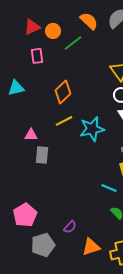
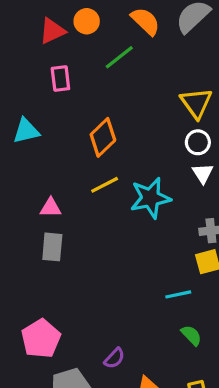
orange circle: (53, 31) -> (87, 21), moved
gray rectangle: (42, 155) -> (52, 247), moved
cyan line: (109, 188) -> (178, 294), turned -35

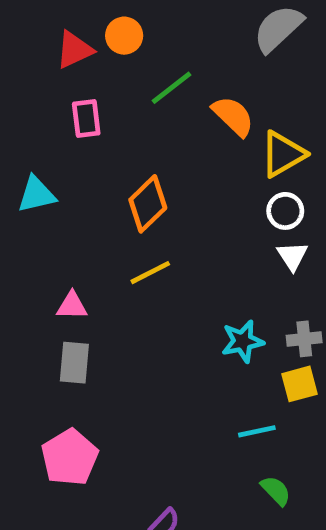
orange semicircle: (146, 21) -> (233, 116), moved
yellow triangle: (196, 103) -> (283, 154), turned 36
cyan star: (150, 198) -> (243, 341), moved, size x0.7
pink pentagon: (41, 339) -> (70, 457), moved

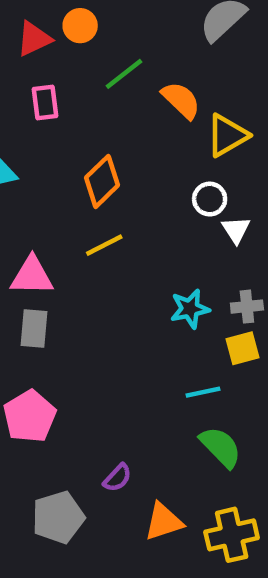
white circle: (285, 211) -> (210, 199), moved
pink triangle: (72, 306) -> (32, 276), size x1.5
green semicircle: (276, 491) -> (221, 447), size x1.5

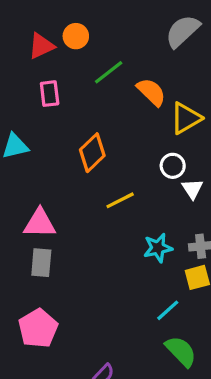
yellow line: (104, 245) -> (120, 200), moved
cyan line: (203, 392) -> (168, 310), turned -30

